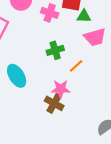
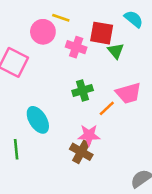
green triangle: (84, 16) -> (116, 51), turned 48
pink trapezoid: (95, 37) -> (128, 93), moved

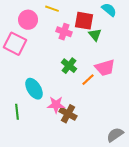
pink circle: (43, 32) -> (28, 20), moved
green cross: (83, 91) -> (69, 66), turned -35
pink star: (89, 135) -> (56, 105), moved

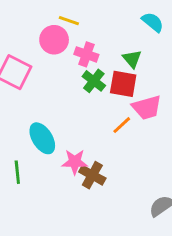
pink circle: (28, 20) -> (54, 40), moved
red square: (84, 21) -> (123, 84), moved
green cross: (69, 66) -> (94, 81), moved

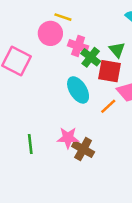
green cross: (94, 81) -> (91, 57), moved
cyan ellipse: (42, 138) -> (78, 90), moved
green line: (17, 172) -> (30, 144), moved

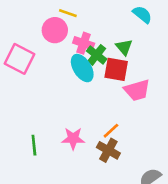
cyan ellipse: (78, 90) -> (82, 68), moved
orange line: (108, 106) -> (111, 131), moved
brown cross: (83, 149) -> (108, 150), moved

